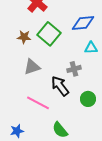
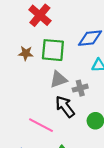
green square: (49, 34) -> (53, 50), turned -35
gray triangle: (32, 67) -> (58, 79), moved

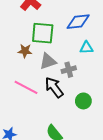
brown star: (26, 53) -> (25, 51), moved
pink line: (41, 125) -> (26, 87), moved

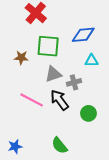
brown star: (25, 51) -> (21, 58), moved

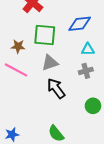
gray cross: (74, 82) -> (86, 71), moved
pink line: (32, 100) -> (16, 70), moved
green circle: (88, 113) -> (93, 106), moved

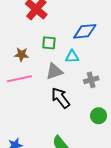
green square: (45, 35) -> (49, 43), size x0.6
cyan triangle: (88, 49) -> (72, 57), moved
pink line: (16, 70) -> (19, 79), turned -40

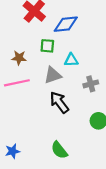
blue diamond: (85, 31) -> (66, 24), moved

